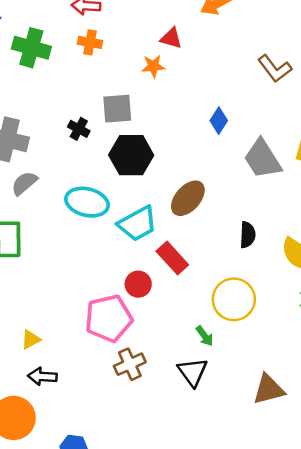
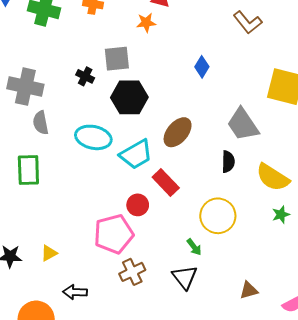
gray trapezoid: (263, 159) -> (243, 124), moved
gray semicircle: (24, 183) -> (41, 123), turned -60
black arrow: (42, 376) -> (75, 292), moved
brown triangle: (269, 389) -> (249, 290), size x0.7

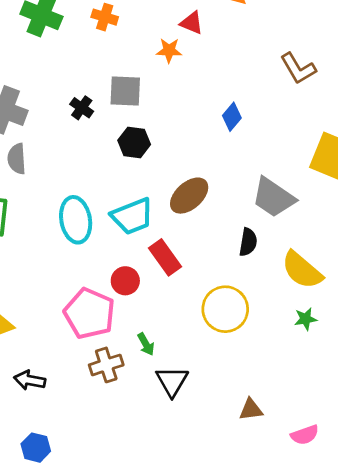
black hexagon: (129, 97) -> (134, 142), size x0.7
gray trapezoid: (243, 124) -> (273, 197), turned -30
cyan ellipse: (93, 137) -> (76, 220), moved, turned 60
pink pentagon: (114, 234) -> (89, 313), turned 30
green arrow: (194, 247) -> (146, 344), moved

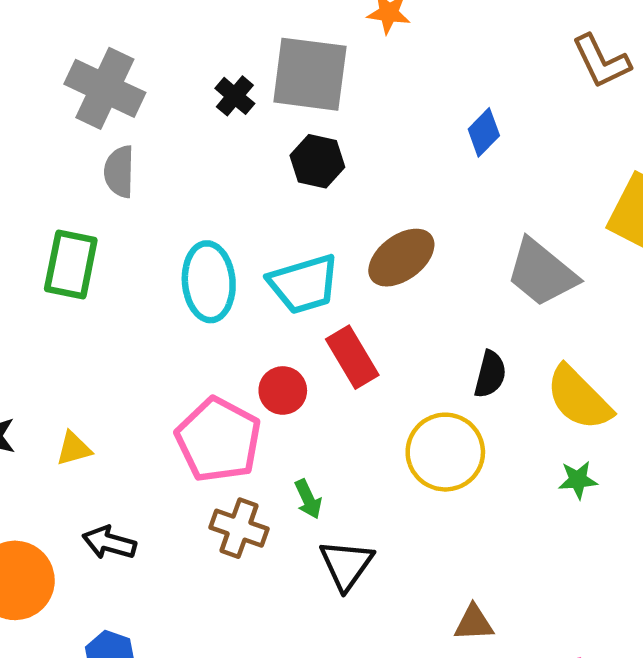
gray square: (125, 91) -> (310, 74), size x1.4
black semicircle: (248, 242) -> (490, 374), moved
brown cross: (106, 365) -> (239, 528), turned 32

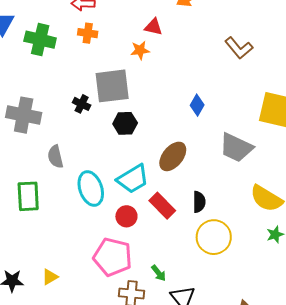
blue diamond: (484, 132) -> (197, 105), moved
gray semicircle: (119, 172) -> (55, 157), moved
black semicircle: (490, 374) -> (199, 202), moved
red circle: (283, 390) -> (126, 216), moved

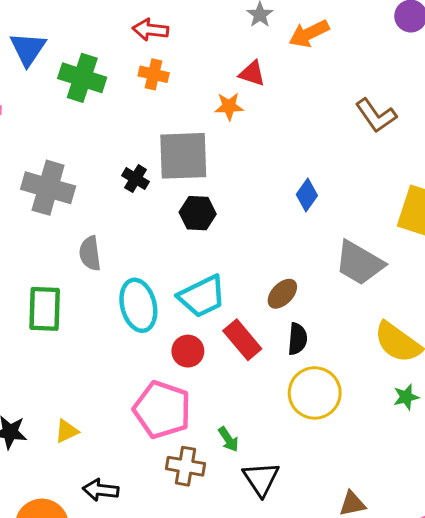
brown ellipse: (173, 156) -> (282, 294), moved, size x0.7

